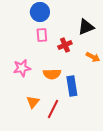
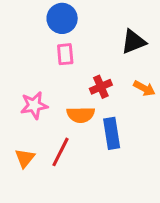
red cross: (65, 45) -> (101, 87), moved
orange triangle: (33, 102) -> (25, 158), moved
red line: (53, 109) -> (60, 152), moved

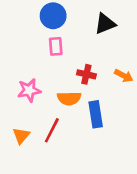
black triangle: (133, 42) -> (105, 24), moved
red cross: (101, 87) -> (86, 74), turned 36

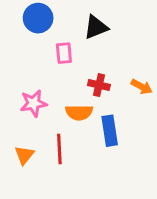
blue circle: (53, 16) -> (38, 18), moved
black triangle: (105, 24) -> (96, 27), moved
red line: (52, 130) -> (59, 149), turned -30

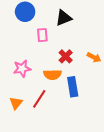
red cross: (99, 85) -> (66, 56), turned 32
red line: (59, 149) -> (39, 99), turned 36

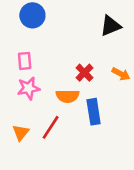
black triangle: (64, 18) -> (111, 26), moved
pink rectangle: (42, 35) -> (25, 61), moved

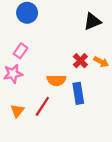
pink rectangle: (25, 61) -> (21, 51), turned 40
red cross: (84, 73) -> (80, 61), moved
pink star: (29, 88) -> (13, 74), moved

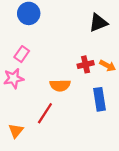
red cross: (80, 61) -> (86, 64), turned 32
blue rectangle: (78, 93) -> (99, 99), moved
orange triangle: (17, 111) -> (16, 131), moved

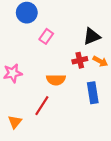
black triangle: (98, 23) -> (92, 36), moved
pink rectangle: (22, 54) -> (46, 36), moved

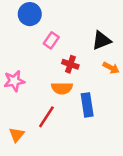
red cross: (80, 60) -> (70, 64), moved, turned 32
blue rectangle: (93, 93) -> (87, 105), moved

